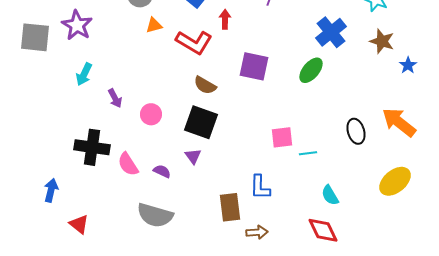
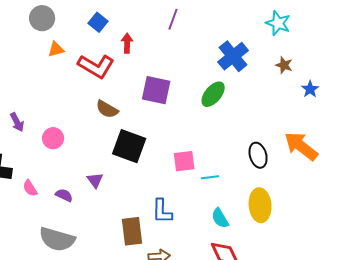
brown star: (382, 41) -> (284, 65), size x0.7
black square: (201, 122) -> (129, 146), moved
pink semicircle: (128, 164) -> (30, 188), size x0.7
yellow ellipse: (395, 181) -> (260, 205), moved, turned -56
cyan semicircle: (330, 195) -> (220, 218), moved

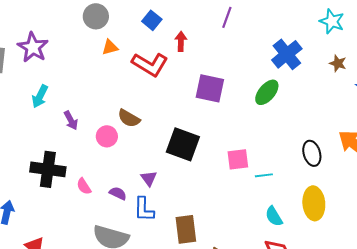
brown semicircle: (107, 109) -> (129, 118), moved
blue L-shape: (162, 211) -> (144, 209), moved

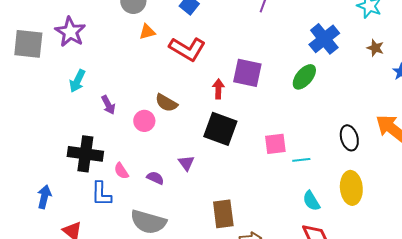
red arrow: (181, 41) -> (218, 89), moved
blue L-shape: (144, 209) -> (101, 194), moved

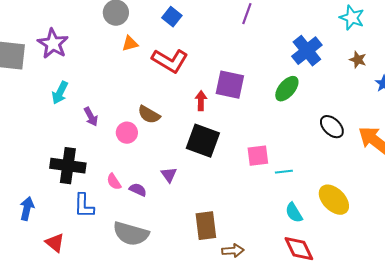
black ellipse: (349, 138) -> (332, 127), moved, turned -30
pink semicircle: (121, 171) -> (114, 182), moved
yellow ellipse: (351, 188) -> (334, 200), turned -40

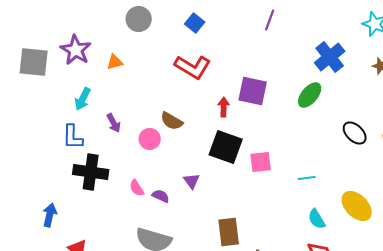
orange triangle: (130, 44) -> (115, 62), moved
pink square: (258, 156) -> (261, 162), moved
blue L-shape: (84, 206) -> (73, 137), moved

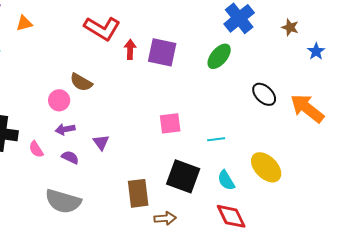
red arrow: (224, 107) -> (130, 49), moved
purple arrow: (114, 123) -> (65, 129), moved, turned 108
black square: (226, 147) -> (183, 176), moved
pink semicircle: (137, 188) -> (36, 149), moved

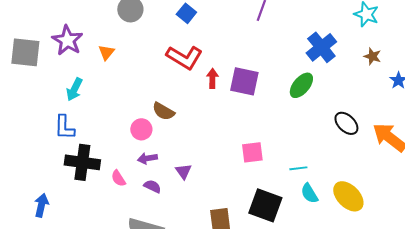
orange triangle: (24, 23) -> (106, 52), turned -36
cyan semicircle: (226, 180) -> (309, 193), moved

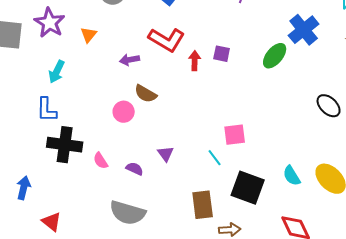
purple square: (244, 81) -> (222, 54), moved, size x0.6
green ellipse: (301, 85) -> (275, 56), moved
purple arrow: (147, 158) -> (130, 60), moved
cyan line: (298, 168) -> (215, 158), moved, turned 60

